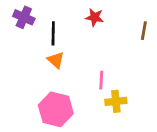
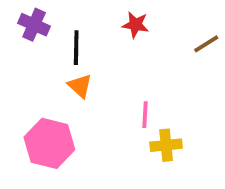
brown line: (144, 31) -> (206, 44), turned 48
pink hexagon: (56, 109) -> (49, 143), moved

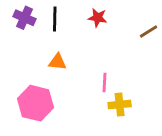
black line: (76, 48) -> (55, 19), moved
orange triangle: (80, 86) -> (58, 62), turned -36

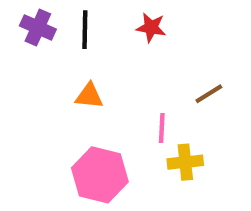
brown line: (149, 31) -> (209, 94), moved
pink hexagon: (36, 103) -> (100, 175), moved

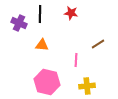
purple cross: (38, 28) -> (19, 23), moved
yellow cross: (185, 162) -> (87, 86), moved

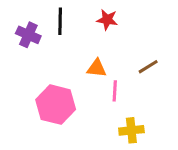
orange triangle: (42, 45) -> (97, 68), moved
pink hexagon: (47, 82) -> (56, 105), moved

